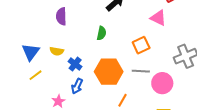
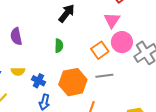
pink triangle: (158, 18) -> (112, 20), turned 48
pink circle: (162, 83) -> (122, 42), moved

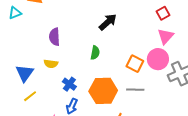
pink triangle: (112, 20) -> (165, 36), moved
orange square: (100, 50) -> (135, 64), turned -36
yellow semicircle: (18, 71) -> (51, 64), moved

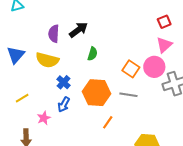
black arrow: (108, 22) -> (78, 30), moved
yellow semicircle: (51, 64) -> (47, 60), size x1.6
blue triangle: (25, 73) -> (16, 55), moved
yellow line: (30, 96) -> (22, 98), moved

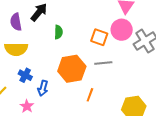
blue cross: (64, 82) -> (25, 75), moved

